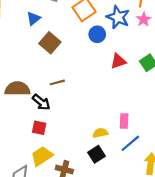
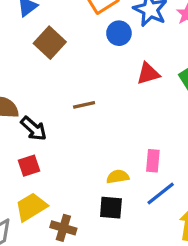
brown line: (57, 82) -> (84, 105), moved
red square: (39, 128) -> (29, 166), turned -32
black square: (97, 154) -> (111, 208), turned 35

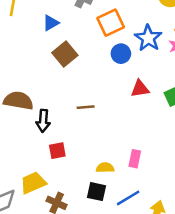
black arrow: (34, 129) -> (43, 121), turned 45
red square: (29, 166) -> (57, 151), moved
blue line: (161, 194) -> (128, 198), moved

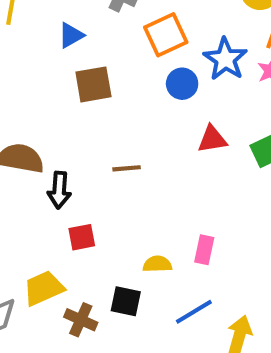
brown square: (65, 54) -> (93, 84), turned 30
black square: (96, 192) -> (126, 301), moved

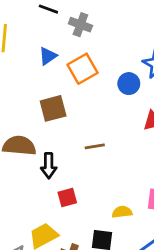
orange square: (166, 35) -> (83, 69), moved
brown square: (93, 84) -> (53, 108), moved

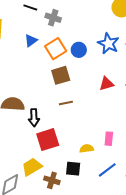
blue circle: (129, 84) -> (79, 50), moved
brown square: (53, 108) -> (61, 75), moved
red square: (67, 198) -> (48, 140), size x1.6

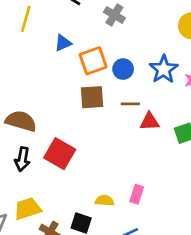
gray cross: (53, 18) -> (114, 15), moved
brown line: (66, 103) -> (130, 104), moved
black arrow: (34, 118) -> (22, 159), moved
red square: (48, 140) -> (60, 154), moved, turned 35

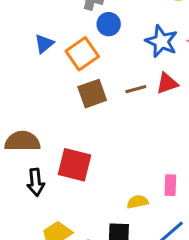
blue circle: (123, 69) -> (109, 24), moved
red triangle: (150, 122) -> (167, 83), moved

